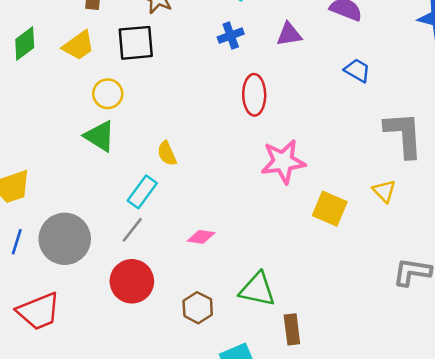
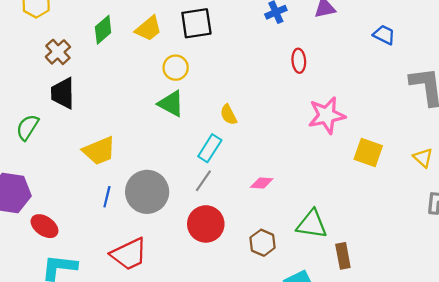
red ellipse: (254, 95) -> (299, 61), size x0.7
yellow triangle: (384, 191) -> (423, 158), moved

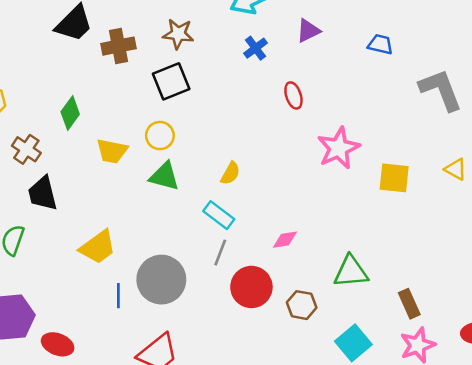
yellow trapezoid: (148, 29) -> (112, 151), moved, turned 64
yellow semicircle: (228, 115) -> (230, 173), turned -110
cyan rectangle: (210, 148) -> (219, 215), turned -72
red circle: (206, 224) -> (251, 287), moved
brown rectangle: (343, 256) -> (409, 304), moved

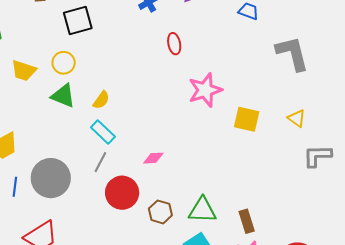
yellow semicircle: (230, 173) -> (101, 100), moved
green triangle: (351, 272) -> (202, 210), moved

